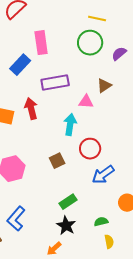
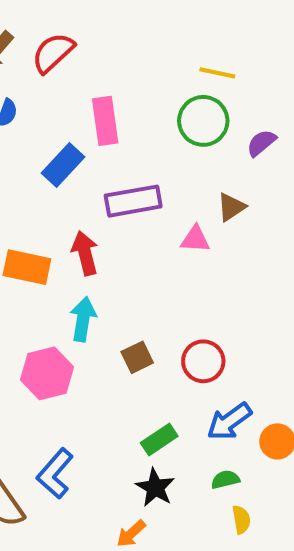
cyan arrow: (70, 125) -> (83, 319), moved
red circle: (90, 149) -> (203, 361), moved
blue arrow: (103, 175) -> (229, 421), moved

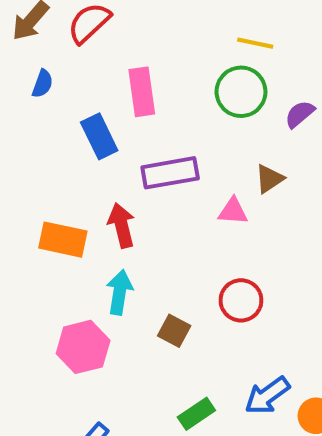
blue rectangle: (63, 165) -> (99, 136), turned -69
brown square: (137, 357) -> (174, 331), turned -36
red circle: (203, 361) -> (241, 300), moved

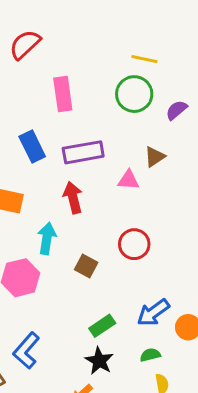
blue rectangle: (99, 136) -> (32, 146), moved
red arrow: (122, 225) -> (73, 198), moved

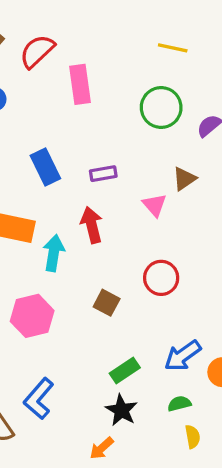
yellow line: (144, 59) -> (173, 48), moved
pink rectangle: (63, 94) -> (80, 84), moved
purple rectangle: (83, 152) -> (103, 174), size x0.6
pink triangle: (128, 180) -> (155, 205), turned 45
cyan arrow: (47, 238) -> (54, 253), moved

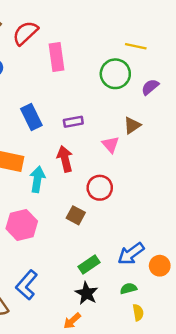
yellow line: (173, 48) -> (136, 46), moved
red circle: (161, 278) -> (100, 188), moved

